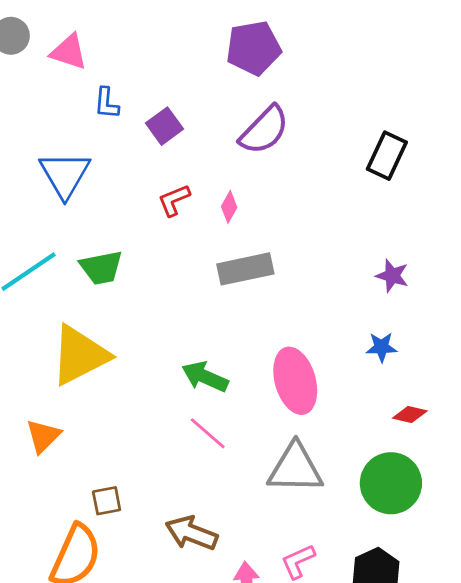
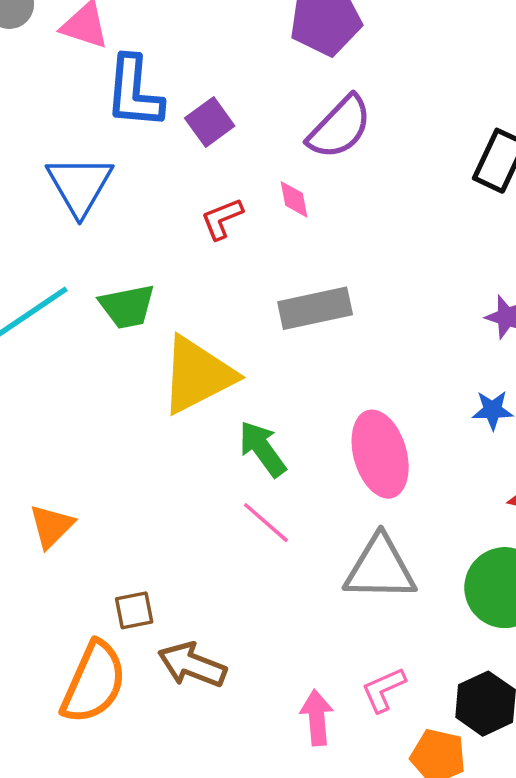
blue L-shape: (107, 103) -> (134, 92), size x1.8
pink diamond: (229, 207) -> (294, 199), moved, turned -40
yellow triangle: (80, 355) -> (197, 375), moved
green arrow: (205, 377) -> (262, 449), turned 30
brown arrow: (191, 533) -> (192, 665), moved

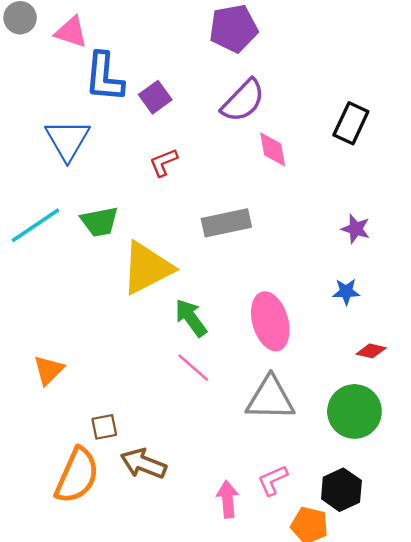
pink diamond: (294, 199) -> (273, 149), moved, size x1.4

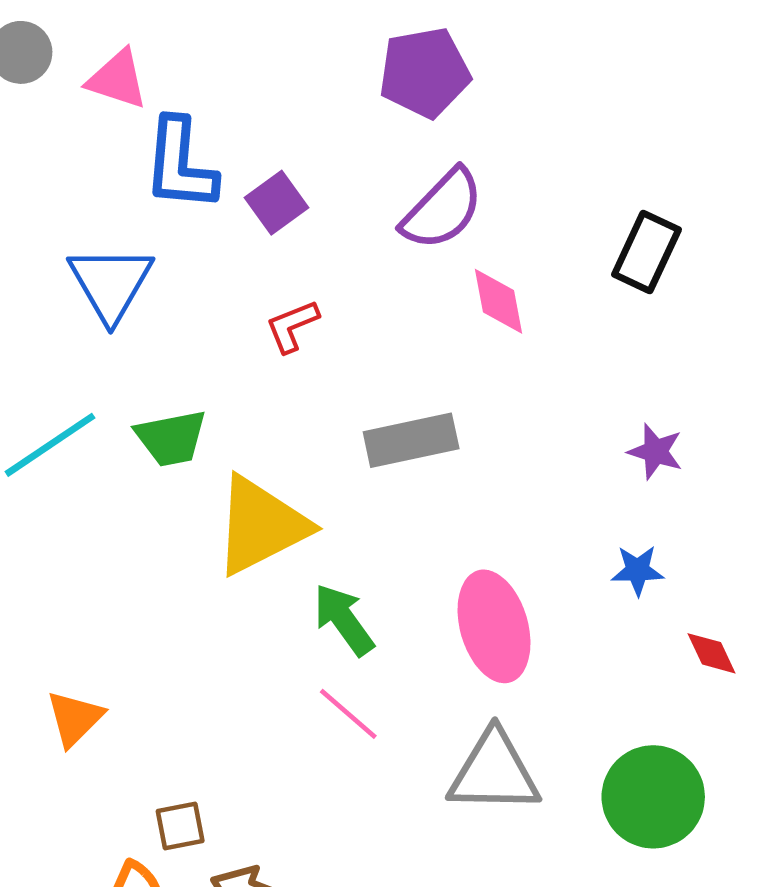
red diamond: (371, 351) -> (712, 653), moved, turned 52

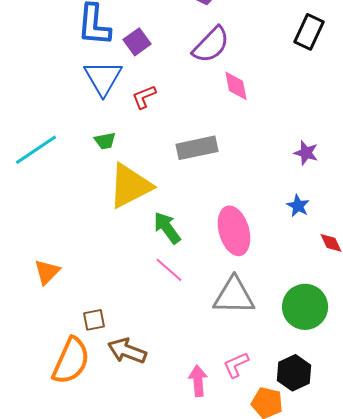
black rectangle: (646, 252) -> (309, 32), moved
blue triangle: (111, 283) -> (103, 78), moved
green trapezoid: (171, 438) -> (105, 141), moved, size x0.7
blue star: (638, 570) -> (298, 206), turned 30

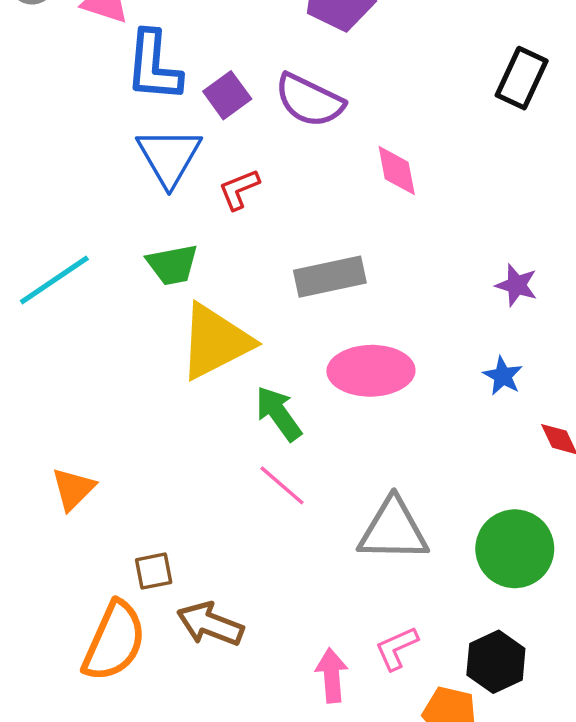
purple semicircle: (211, 45) -> (309, 100), moved, turned 72
green trapezoid: (105, 141) -> (172, 265), size x1.4
pink ellipse: (234, 231) -> (371, 371), moved, turned -75

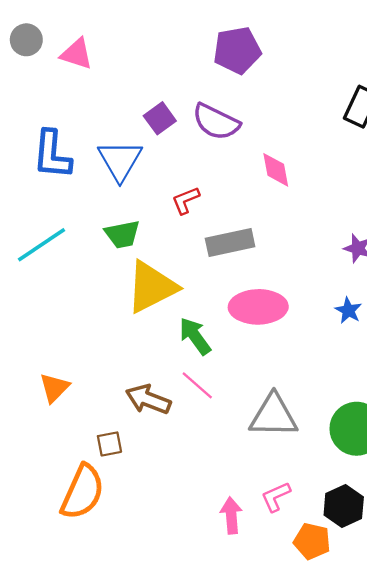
blue L-shape: (154, 66) -> (52, 155), moved
red L-shape: (239, 189) -> (186, 200), moved
brown arrow: (210, 624) -> (148, 399), moved

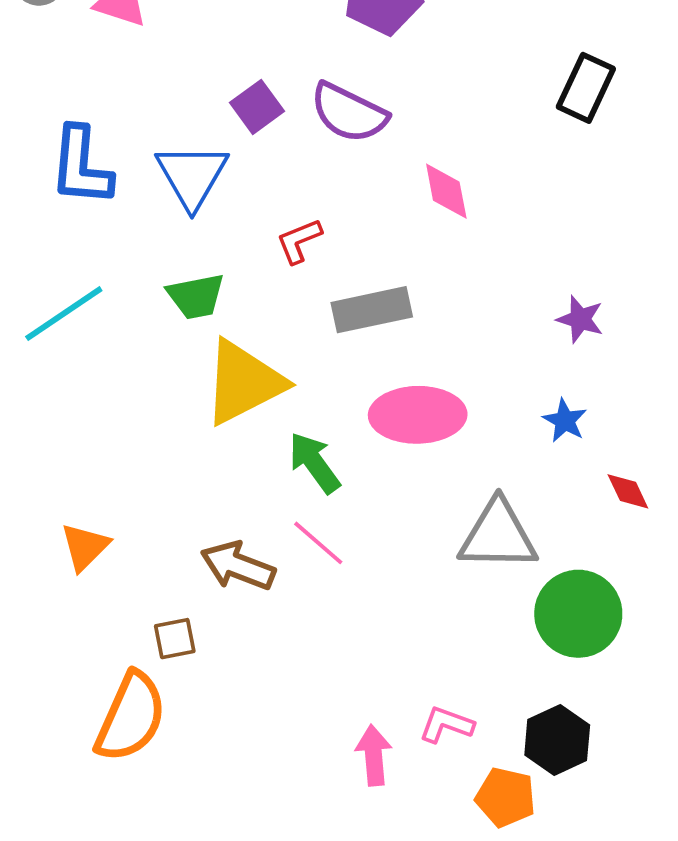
gray triangle: (273, 416) -> (498, 535), moved
pink L-shape: (276, 497) -> (446, 725), turned 44

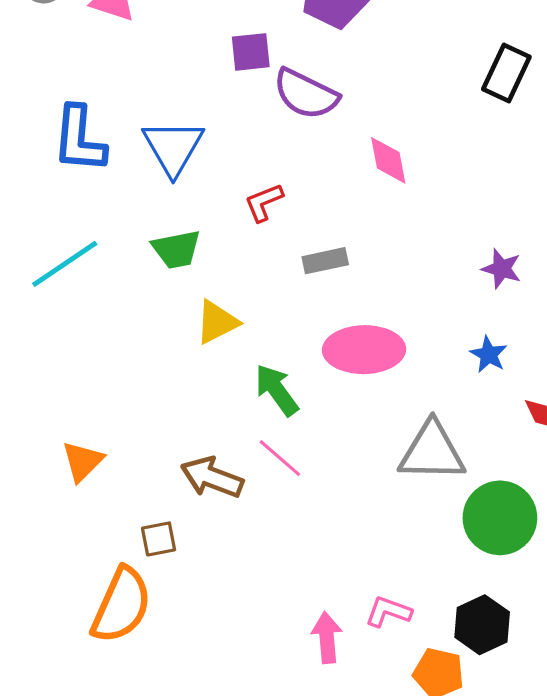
purple square: (257, 107) -> (251, 52), moved, turned 30
gray rectangle: (372, 310) -> (325, 261), size x0.7
yellow triangle: (244, 382) -> (217, 322), size x0.6

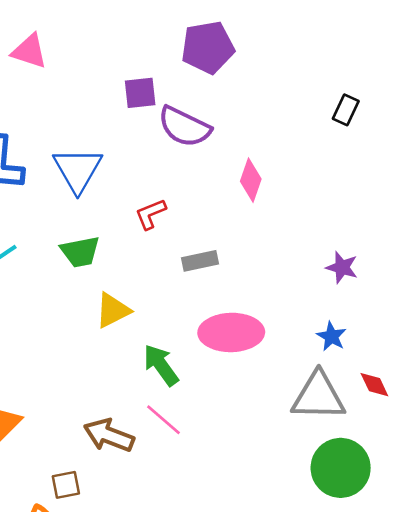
black rectangle: (506, 73) -> (346, 110), size x0.7
pink diamond: (388, 160) -> (251, 180), turned 30
gray triangle: (432, 452) -> (318, 396), moved

